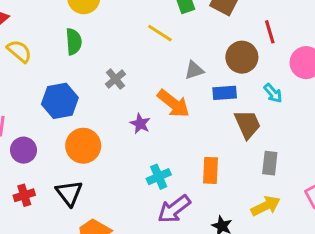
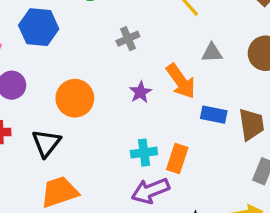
blue rectangle: (225, 93) -> (214, 115), moved
blue hexagon: (60, 101) -> (39, 27), moved
orange rectangle: (211, 170) -> (177, 159), moved

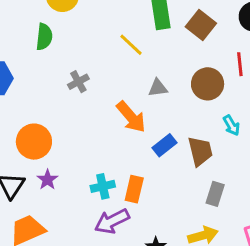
purple star: (140, 92) -> (47, 180), moved
blue rectangle: (214, 115) -> (164, 145), turned -45

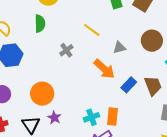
yellow line: (131, 45) -> (92, 30), moved

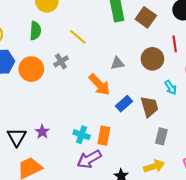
yellow line: (92, 30) -> (78, 37), moved
orange circle: (42, 94) -> (31, 69), moved
cyan cross: (91, 117) -> (82, 135), turned 35

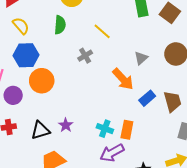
gray triangle: (117, 63) -> (141, 58), turned -32
orange circle: (31, 69) -> (42, 81), moved
black triangle: (17, 137) -> (40, 130), turned 42

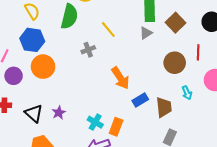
green semicircle: (60, 25) -> (69, 16), size x1.4
gray triangle: (141, 58) -> (146, 33), moved
black triangle: (40, 130) -> (34, 113), turned 48

